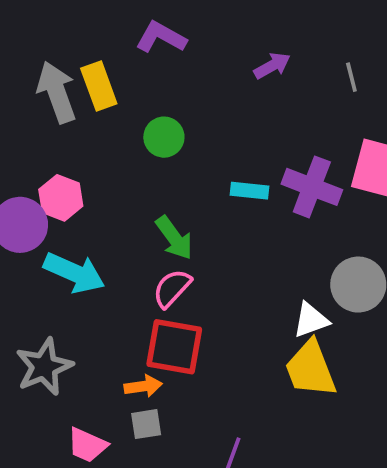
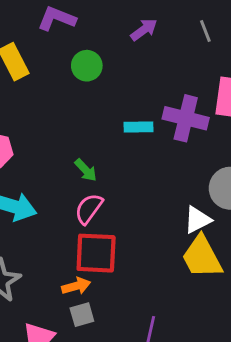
green circle: (164, 137) -> (87, 66), moved
green arrow: (174, 238) -> (86, 170), size x0.7

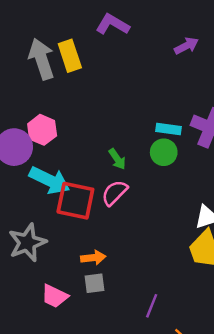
green circle: (87, 66) -> (164, 152), moved
red square: (96, 253) -> (75, 201), moved

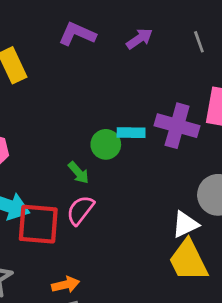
purple L-shape: (113, 24) -> (77, 34), moved
green circle: (164, 152) -> (106, 144), moved

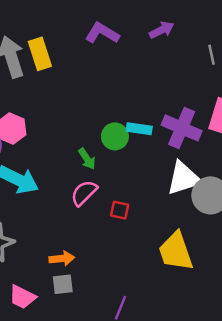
purple arrow: (139, 39) -> (162, 30), moved
red square: (38, 224) -> (120, 210), moved, size x0.5
white triangle: (185, 224) -> (184, 178), moved, size x1.4

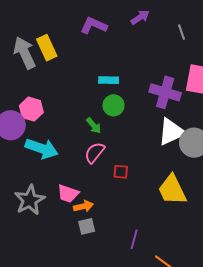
cyan rectangle: (139, 129) -> (109, 80), moved
red square: (120, 210) -> (121, 172), moved
pink trapezoid: (22, 297) -> (68, 194), moved

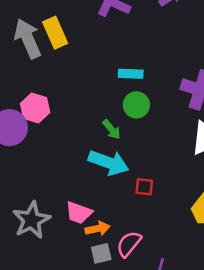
cyan arrow: (42, 149) -> (109, 163), moved
pink semicircle: (95, 153) -> (129, 244), moved

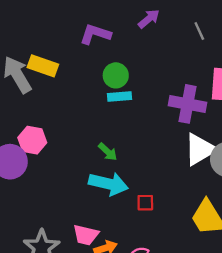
yellow rectangle: (55, 33) -> (43, 66), turned -40
green circle: (136, 105) -> (116, 75), moved

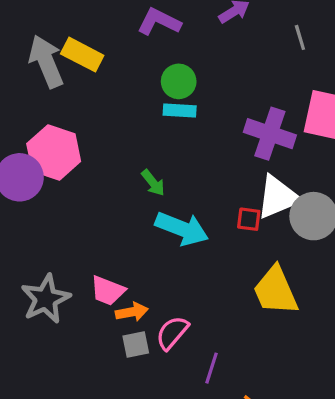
pink hexagon: (32, 140) -> (54, 153), size x1.4
cyan arrow: (109, 184) -> (182, 229), moved
red square: (145, 203) -> (249, 219), moved

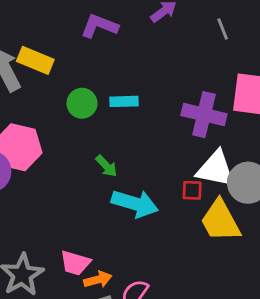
green circle: (179, 81) -> (82, 103), moved
white triangle: (278, 197) -> (216, 169), turned 39
yellow trapezoid: (276, 291) -> (220, 221), moved

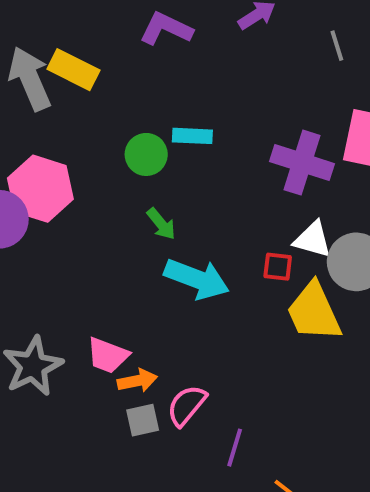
green circle: (82, 103) -> (146, 154), moved
white triangle: (216, 169) -> (313, 240), size x0.7

